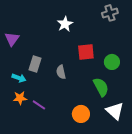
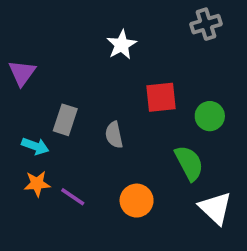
orange circle: (81, 114) -> (137, 201), moved

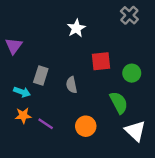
gray cross: (206, 24) -> (129, 15), turned -30

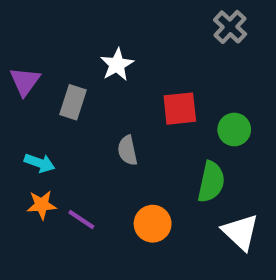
white star: (76, 28) -> (117, 65), moved
gray rectangle: (41, 75) -> (73, 102), moved
green semicircle: (119, 103) -> (211, 182), turned 40

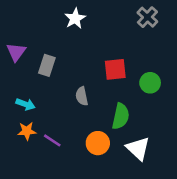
white star: (117, 65) -> (75, 18), moved
green semicircle: (211, 182) -> (121, 116), moved
white triangle: (240, 232) -> (138, 148), moved

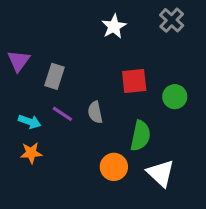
white star: (75, 18) -> (114, 26), moved
purple line: (52, 140) -> (62, 114), moved

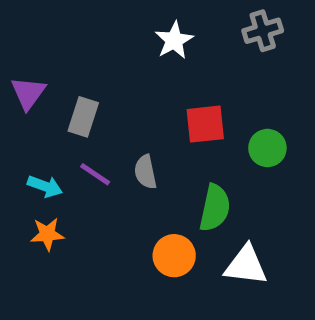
gray cross: (172, 20) -> (263, 31), turned 30
white triangle: (161, 173) -> (246, 265), turned -36

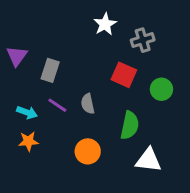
gray cross: (263, 31) -> (143, 40), moved
red square: (205, 124) -> (124, 75), turned 30
orange circle: (174, 256) -> (88, 151), moved

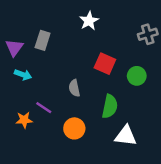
gray cross: (143, 40) -> (148, 34), moved
gray rectangle: (50, 70) -> (43, 40), moved
purple line: (57, 105) -> (44, 108), moved
cyan arrow: (27, 112) -> (23, 75), moved

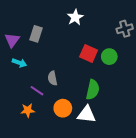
green circle: (137, 76) -> (109, 57), moved
gray semicircle: (74, 88) -> (52, 78), moved
orange star: (24, 120) -> (28, 110), moved
white triangle: (126, 136) -> (87, 114), moved

